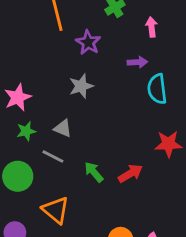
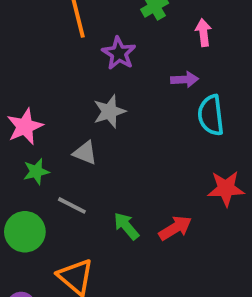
gray triangle: (63, 128) -> (85, 153), moved

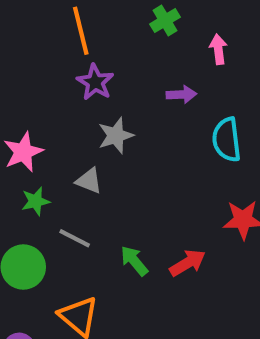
purple star: (119, 53) -> (95, 82), moved
purple arrow: (185, 80) -> (181, 94), moved

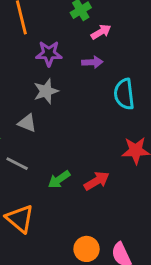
pink arrow: (218, 49) -> (101, 32), moved, turned 66
purple star: (95, 82) -> (49, 54), moved, turned -30
green arrow: (134, 261) -> (59, 179), turned -85

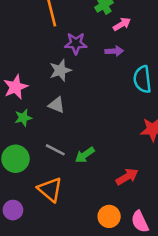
gray star: (46, 91) -> (60, 70), moved
gray line: (17, 164) -> (55, 150), moved
red arrow: (97, 181) -> (127, 177), moved

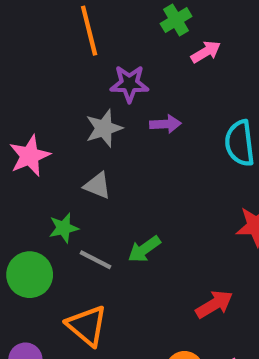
purple arrow: (114, 51) -> (165, 124), moved
green star: (23, 118) -> (64, 228), moved
green arrow: (85, 155) -> (144, 249), moved

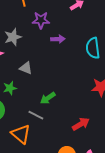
gray star: (104, 128) -> (13, 37), moved
gray line: (95, 260) -> (36, 115), moved

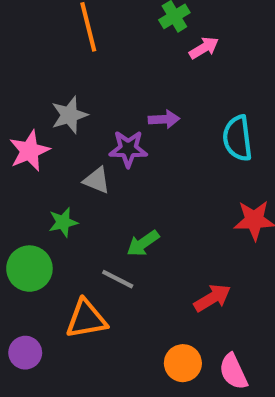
purple star: (41, 20) -> (128, 149), moved
orange triangle: (21, 134) -> (86, 319), turned -50

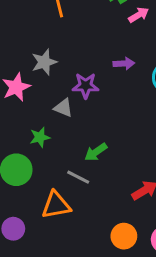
purple arrow: (164, 119) -> (124, 64), moved

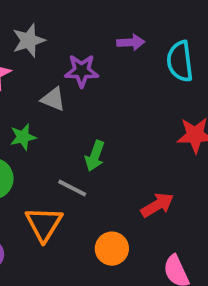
green arrow: (96, 152) -> (95, 156), turned -35
orange triangle: (56, 205) -> (44, 224), turned -48
orange circle: (124, 236) -> (112, 249), moved

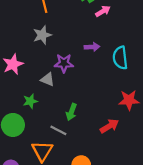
gray star: (29, 40) -> (42, 35), moved
red arrow: (157, 205) -> (109, 126), moved

